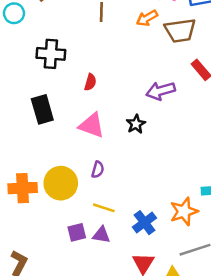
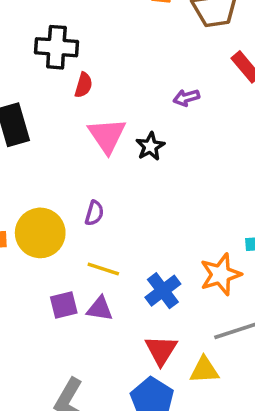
black cross: (51, 54) -> (56, 47), moved
purple arrow: (160, 91) -> (186, 98), size x0.6
pink triangle: (92, 125) -> (107, 136), moved, turned 36

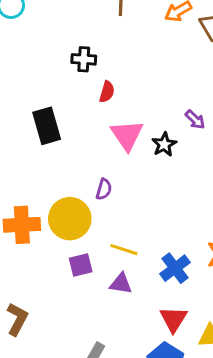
black cross: (56, 47) -> (84, 59), size x0.7
purple arrow: (186, 98) -> (195, 120), moved, turned -120
purple semicircle: (94, 213) -> (104, 189), moved
purple square: (64, 305) -> (81, 265), moved

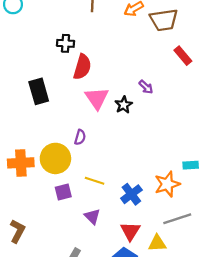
red semicircle: (107, 92) -> (82, 67), size x1.6
purple triangle: (121, 284) -> (92, 217), moved, turned 36

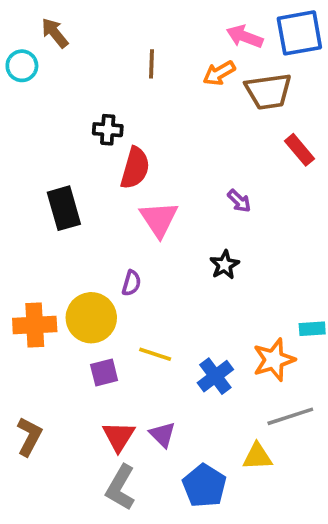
black star: (124, 105) -> (225, 265), moved
purple triangle: (92, 217) -> (162, 435), moved
red triangle: (130, 231) -> (119, 436), moved

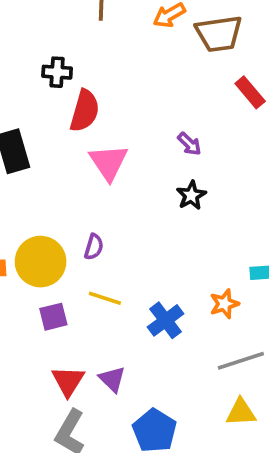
black star: (225, 265) -> (191, 195), moved
purple semicircle: (131, 283) -> (94, 247), moved
orange star: (274, 360) -> (224, 304), size x0.7
yellow triangle: (257, 456) -> (241, 412), moved

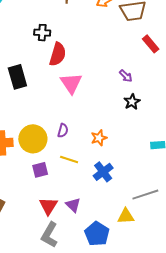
purple arrow: (189, 144) -> (126, 76), moved
black star: (191, 195) -> (132, 102), moved
orange star: (224, 304) -> (99, 138), moved
yellow triangle: (241, 412) -> (126, 216), moved

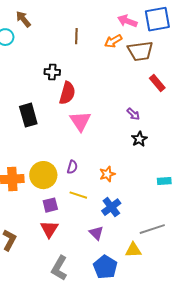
purple triangle: (73, 205) -> (96, 233), moved
red triangle: (48, 206) -> (49, 229), moved

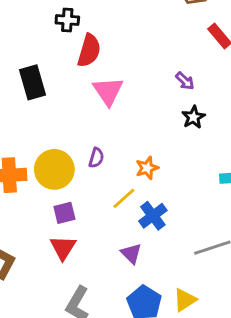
yellow line: (78, 195) -> (124, 198), moved, turned -60
yellow triangle: (133, 250) -> (185, 300), moved, turned -30

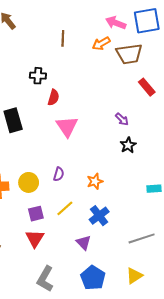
red semicircle: (89, 50) -> (53, 97), size x0.7
yellow circle: (54, 169) -> (29, 182), size x0.7
yellow line: (124, 198) -> (65, 208), moved
yellow triangle: (185, 300) -> (134, 276), moved

